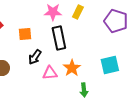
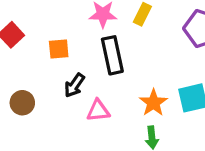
orange star: (72, 68) -> (153, 103), moved

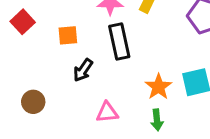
brown circle: (22, 103) -> (33, 102), moved
pink triangle: (98, 111) -> (107, 112), moved

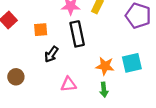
orange star: (158, 87) -> (105, 66), turned -30

